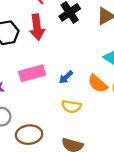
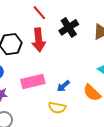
yellow semicircle: (71, 107) -> (57, 108), moved

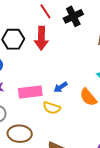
black cross: (69, 27) -> (73, 16), moved
pink rectangle: (33, 81) -> (30, 92), moved

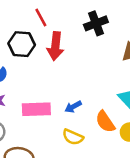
red line: (45, 11) -> (41, 17), moved
yellow semicircle: (52, 108) -> (73, 137), moved

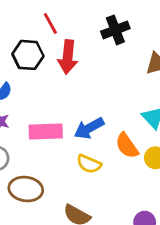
blue arrow: (73, 107) -> (89, 128), size x1.5

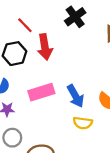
blue arrow: (89, 128) -> (75, 96), turned -75
pink rectangle: (46, 131) -> (41, 92), moved

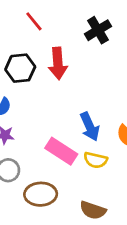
red line: (25, 25) -> (34, 21), moved
pink rectangle: (41, 92) -> (61, 151), moved, turned 45

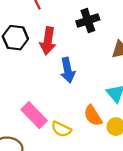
blue arrow: (90, 127) -> (68, 70), moved

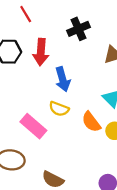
yellow semicircle: (61, 129) -> (59, 109), moved

